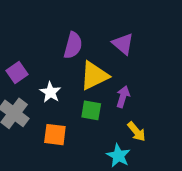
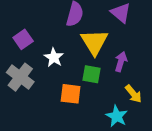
yellow triangle: (94, 76) -> (94, 42), turned -36
orange square: (55, 135) -> (71, 94), moved

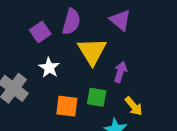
purple square: (23, 39) -> (40, 32), moved
green square: (92, 74) -> (97, 97), moved

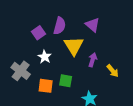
green square: (97, 97) -> (66, 81), moved
orange square: (67, 106) -> (46, 86), moved
yellow arrow: (134, 106) -> (113, 71), moved

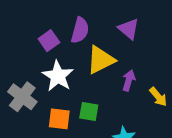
yellow triangle: (74, 46) -> (101, 60), turned 35
white star: (45, 57) -> (58, 76), size x1.5

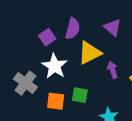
purple arrow: (129, 81) -> (113, 70), turned -35

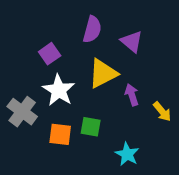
purple semicircle: (73, 29) -> (92, 29), moved

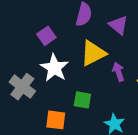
orange square: (60, 134) -> (56, 120), moved

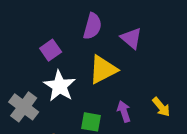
purple arrow: (118, 72) -> (124, 111), moved

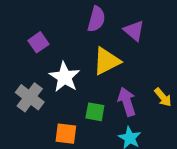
purple square: (51, 50) -> (38, 42), moved
purple arrow: (124, 111) -> (127, 102), size x1.4

